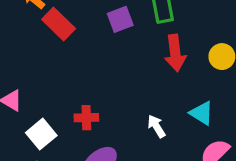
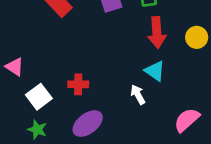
cyan triangle: (202, 113) -> (155, 71), moved

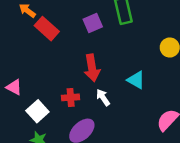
red arrow: (157, 32) -> (92, 68), moved
white arrow: (138, 95) -> (103, 97), moved

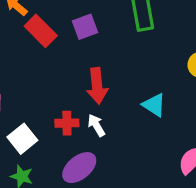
purple square: (93, 23) -> (85, 27), moved
white arrow: (103, 97) -> (96, 125), moved

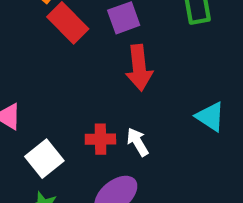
red arrow: (97, 86) -> (139, 68), moved

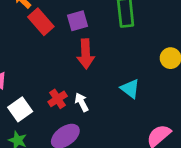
red cross: (100, 139) -> (58, 99), turned -36

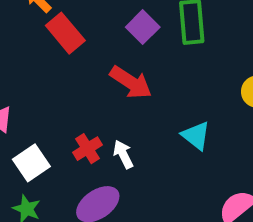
purple square: (78, 21) -> (143, 27), moved, turned -30
red arrow: (86, 54) -> (131, 82), turned -56

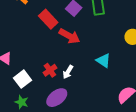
red rectangle: (65, 33) -> (48, 19), moved
white arrow: (123, 154) -> (68, 72), turned -120

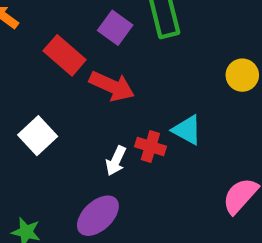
red cross: (50, 70) -> (150, 146), moved, turned -32
white square: (23, 79) -> (38, 136), moved

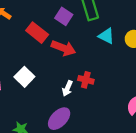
cyan triangle: (187, 130) -> (106, 36), moved

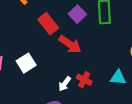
cyan triangle: (106, 36) -> (118, 78), moved, turned -35

